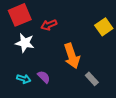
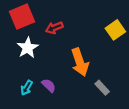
white star: (25, 43) -> (28, 48), turned 30
cyan arrow: (24, 79) -> (27, 88), turned 104

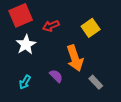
yellow square: (115, 30) -> (91, 28), moved
purple semicircle: (49, 85) -> (56, 76), moved

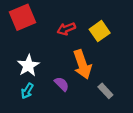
red arrow: (51, 26) -> (66, 29), moved
white star: (26, 45) -> (28, 66), moved

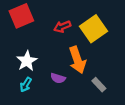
yellow square: (100, 31) -> (93, 29), size x1.4
purple semicircle: (62, 84) -> (58, 78), turned 152

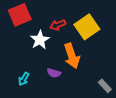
white star: (27, 61) -> (40, 40), moved
gray rectangle: (99, 85) -> (105, 86), moved

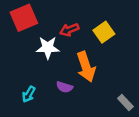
yellow square: (87, 27) -> (104, 32), size x0.7
white star: (40, 40) -> (48, 48), turned 30

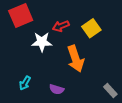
purple semicircle: (64, 87) -> (57, 89), moved

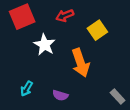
red arrow: (61, 26) -> (65, 16), moved
white star: (42, 42) -> (45, 45), turned 30

